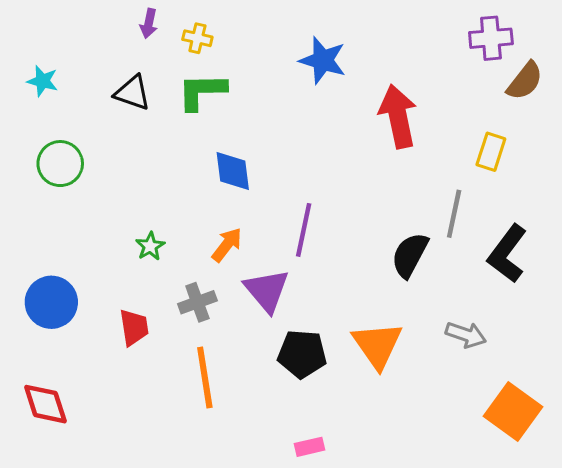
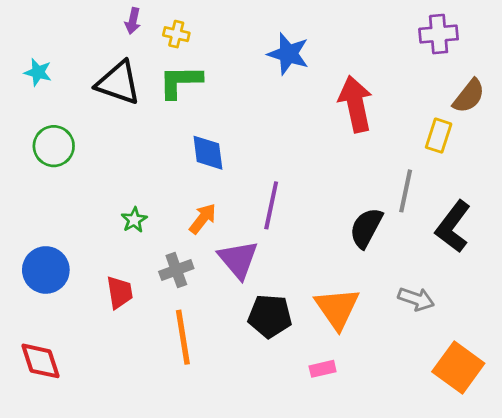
brown semicircle: (525, 81) -> (469, 96), moved
black triangle: (132, 93) -> (118, 83), size x1.4
pink rectangle: (310, 447) -> (323, 369), moved

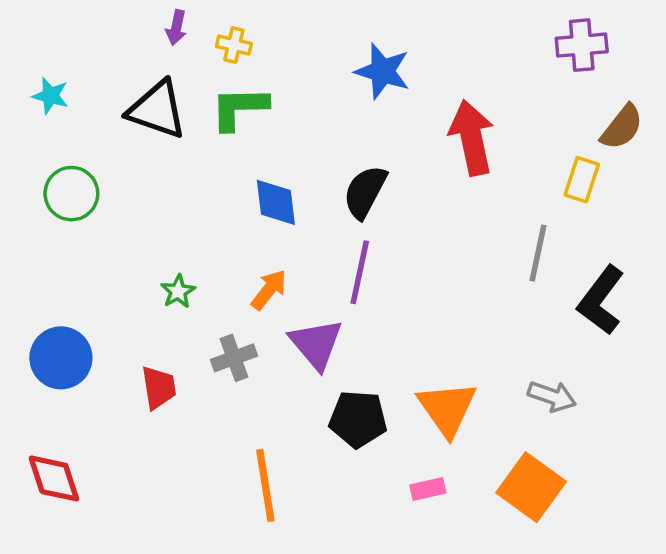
black semicircle: (366, 228) -> (365, 192), moved
orange line: (183, 337) -> (265, 485), moved
orange square: (458, 368) -> (531, 487), moved

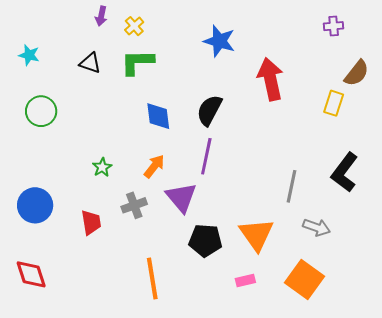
yellow cross: (234, 45) -> (134, 26), turned 36
purple cross: (582, 45) -> (334, 26), size x0.7
black triangle: (157, 110) -> (90, 63), size x0.6
gray line: (538, 253) -> (291, 186), moved

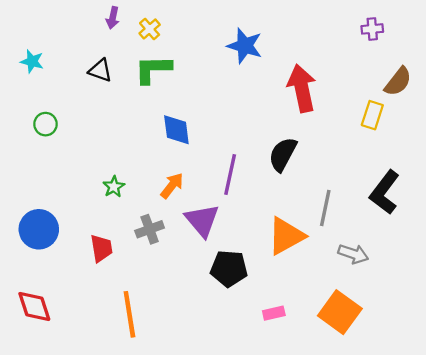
black semicircle: (209, 110) -> (283, 154), moved
green circle: (41, 111) -> (46, 124), size x0.7
orange triangle: (256, 234) -> (286, 236), moved, turned 36
orange line: (152, 278) -> (129, 314), moved

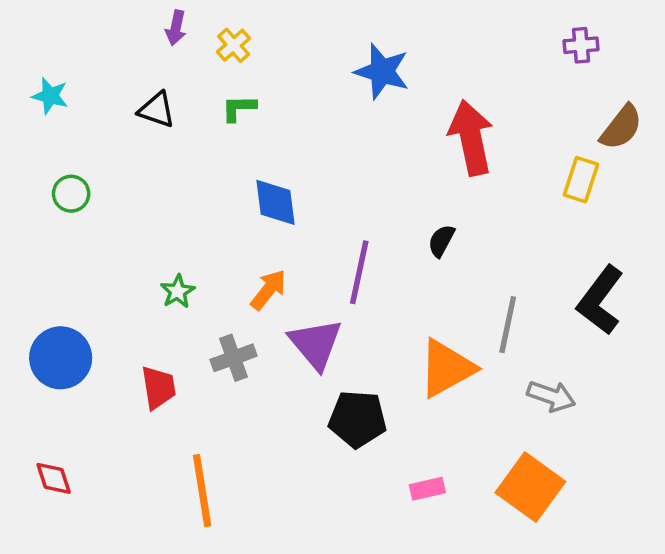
green L-shape: (153, 69) -> (239, 108), size x0.6
black semicircle: (283, 154) -> (441, 241), size x0.6
red diamond: (34, 306) -> (54, 478), size x0.7

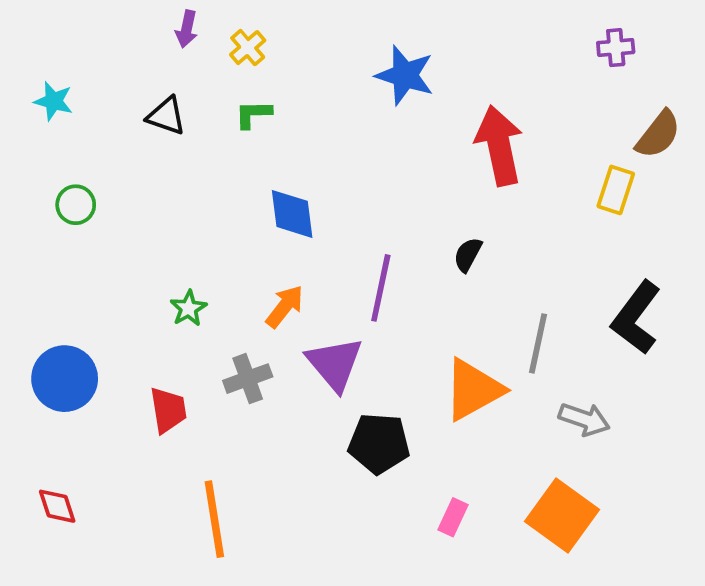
pink rectangle: (427, 489) -> (453, 517), turned -52

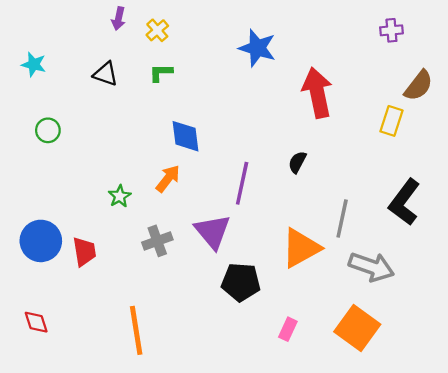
orange arrow: (285, 306) -> (168, 179), moved
red trapezoid: (168, 410) -> (84, 252), moved
gray arrow: (584, 419) -> (371, 267), size x1.4

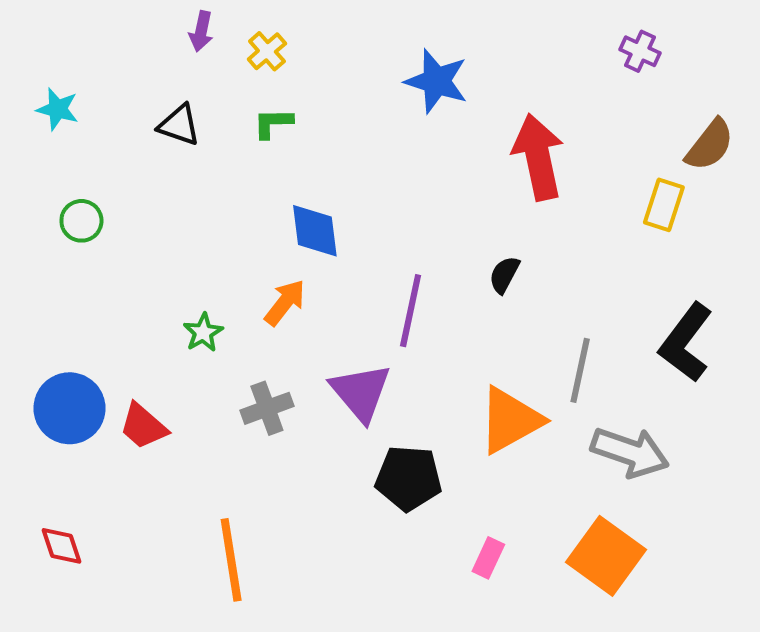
purple cross: (391, 30) -> (640, 51), moved, turned 30
red trapezoid: (84, 252) -> (143, 426), turned 140

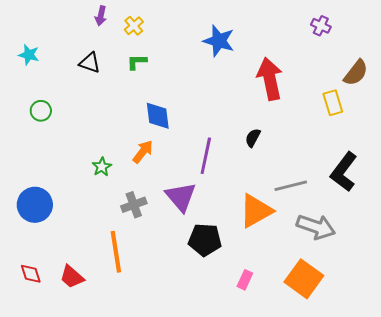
yellow rectangle: (664, 205) -> (333, 103), turned -35
gray line: (580, 370) -> (291, 186), turned 64
red trapezoid: (143, 426) -> (72, 277), moved
orange line: (231, 560) -> (116, 252), moved

